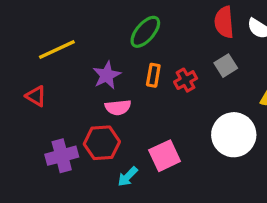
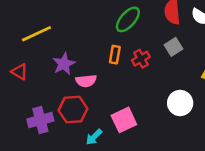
green ellipse: (145, 32) -> (128, 19), moved
purple star: (107, 75) -> (64, 64), moved
white circle: (234, 135) -> (180, 103), size x0.7

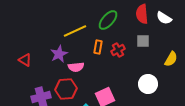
yellow line: (36, 34) -> (75, 31), moved
gray square: (174, 47) -> (143, 41), turned 32

